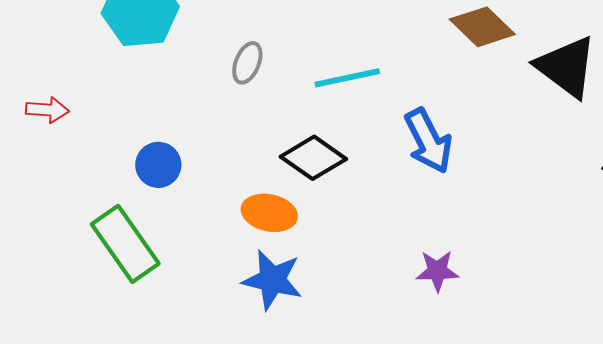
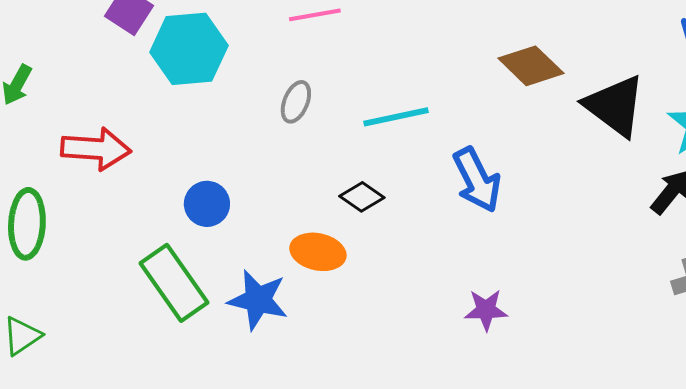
red arrow: (47, 110) -> (96, 149), size x1.6
black diamond: (313, 158) -> (362, 197), size x0.7
blue star: (272, 280) -> (258, 300), moved

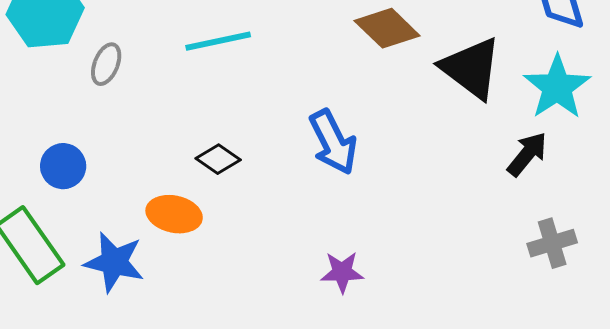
gray ellipse: (296, 102) -> (106, 64), moved
cyan line: (396, 117) -> (218, 41), moved

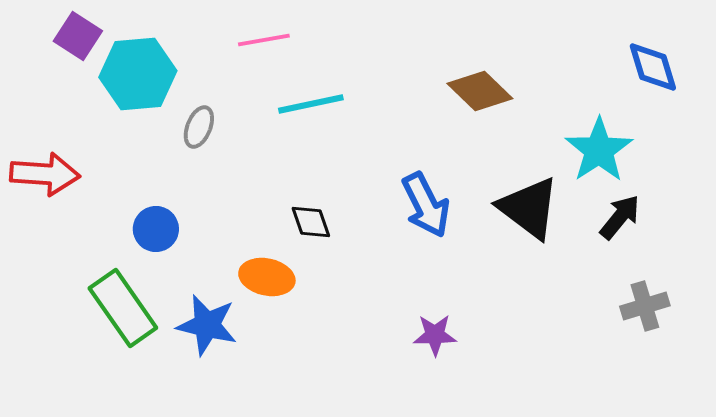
black triangle: (471, 68) -> (529, 208), moved
cyan star: (557, 87) -> (599, 150), moved
black diamond: (218, 159) -> (311, 222), turned 36

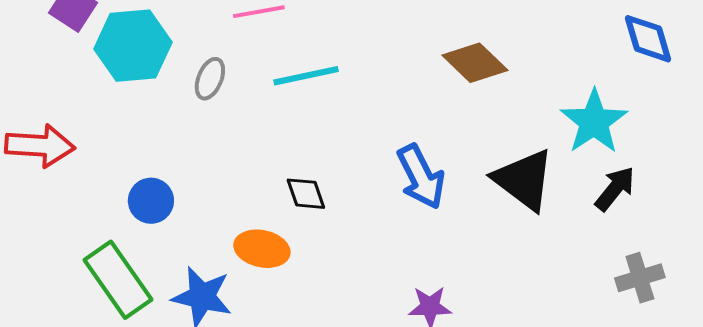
gray ellipse: (199, 127) -> (210, 79), moved

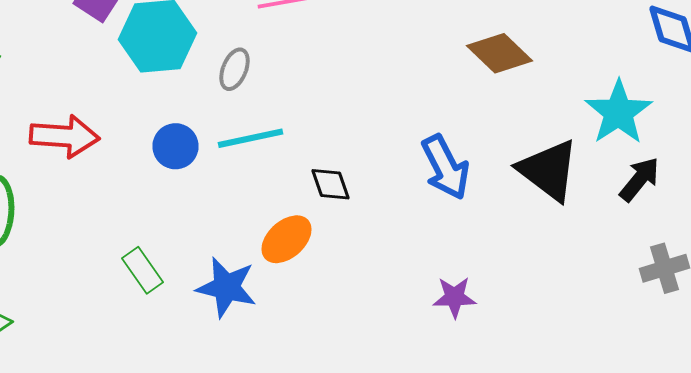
cyan line: (306, 76) -> (250, 138), moved
blue circle: (151, 201) -> (176, 146), moved
orange ellipse: (262, 249) -> (286, 239), turned -54
green rectangle: (118, 280) -> (142, 270), size x0.6

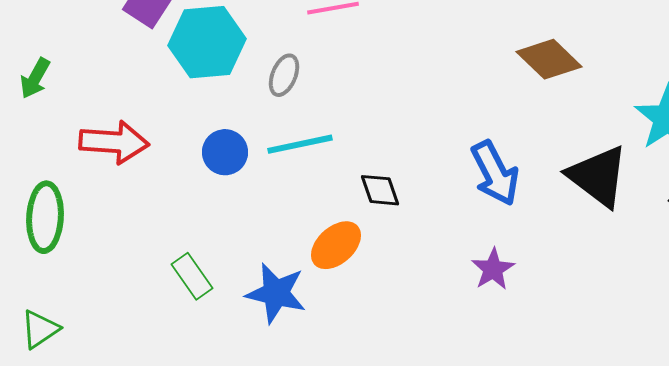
purple star: (454, 297) -> (493, 269), moved, turned -30

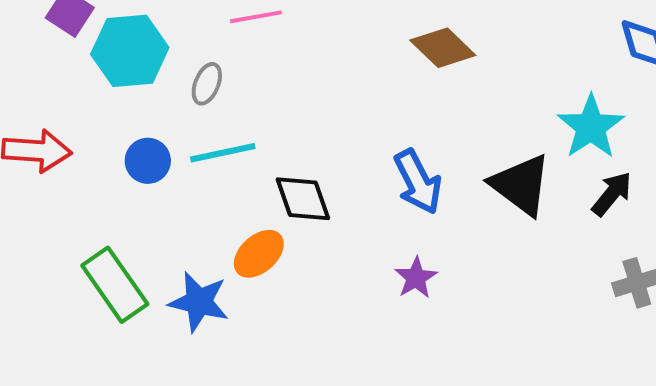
brown diamond: (549, 59) -> (443, 48), moved
black diamond: (380, 190) -> (303, 199), size x1.4
green rectangle: (192, 276) -> (115, 285), size x1.6

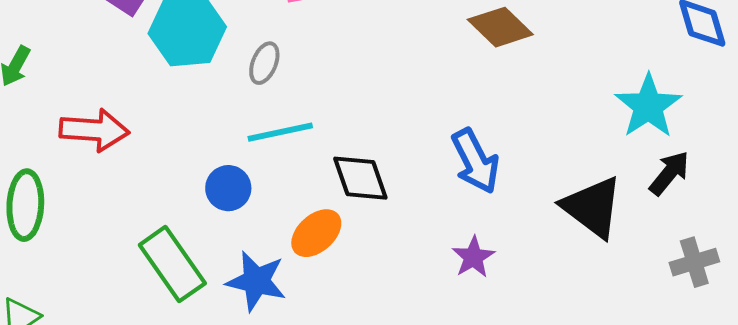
blue circle: (148, 161) -> (228, 188), moved
black triangle: (521, 185) -> (592, 207), moved

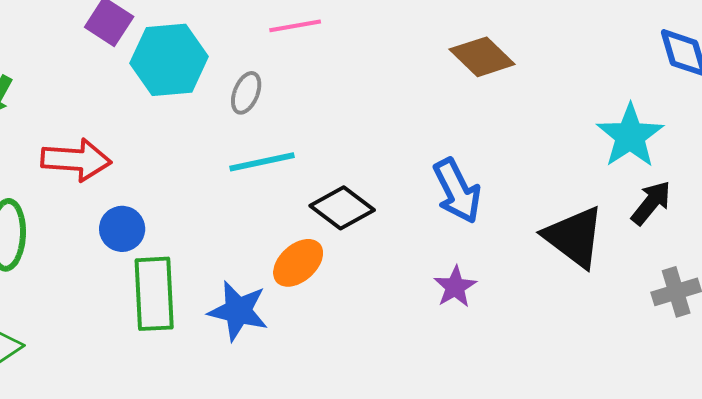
black diamond: (360, 178) -> (342, 208), turned -34
blue circle: (228, 188) -> (122, 229), moved
green rectangle: (172, 264) -> (154, 294), turned 32

